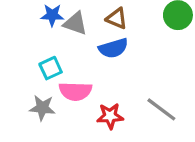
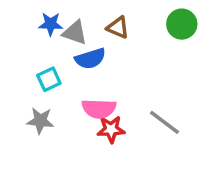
blue semicircle: (113, 48) -> (90, 59), moved
pink semicircle: (75, 91) -> (99, 109), moved

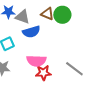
green circle: (182, 24) -> (62, 15), moved

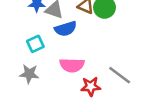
red star: (43, 73) -> (91, 86), moved

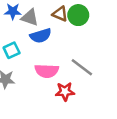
gray line: (120, 75) -> (82, 67), moved

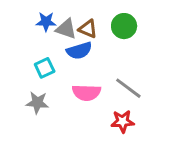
brown triangle: (60, 14) -> (88, 29), moved
red star: (65, 92) -> (123, 121), moved

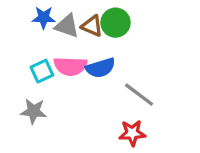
green circle: (124, 26) -> (116, 23), moved
blue semicircle: (79, 51) -> (100, 68), moved
pink semicircle: (86, 92) -> (70, 66), moved

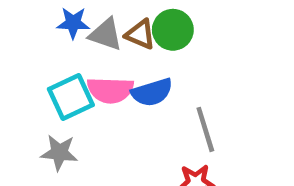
cyan square: (42, 71) -> (71, 97), size x1.4
gray line: (139, 95) -> (205, 129), turned 36

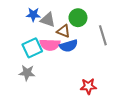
brown triangle: (140, 34) -> (63, 31), moved
gray line: (205, 129) -> (103, 35), moved

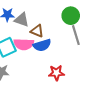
green circle: (78, 18) -> (71, 16), moved
red star: (88, 86) -> (56, 73), moved

